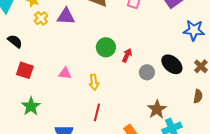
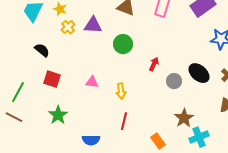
green circle: (106, 47) -> (123, 44), moved

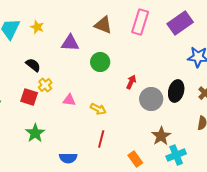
yellow cross: (68, 27) -> (45, 85), moved
black semicircle: (42, 50) -> (33, 65), moved
black ellipse: (199, 73) -> (176, 91), turned 65
gray circle: (174, 81) -> (151, 99), size x1.5
yellow arrow: (121, 91) -> (98, 109), turned -56

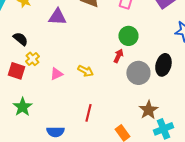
green circle: (100, 62) -> (128, 36), moved
pink triangle: (69, 100) -> (56, 74), turned -32
yellow arrow: (98, 109) -> (85, 71), moved

